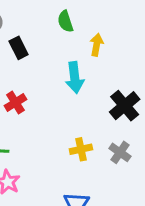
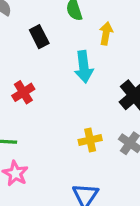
black rectangle: (19, 48) -> (39, 37), moved

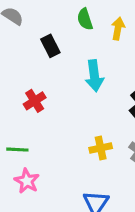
yellow arrow: (106, 33) -> (118, 29), moved

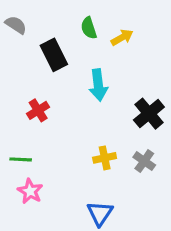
yellow arrow: (118, 29) -> (122, 37), turned 50
black rectangle: (50, 46) -> (54, 55), size x1.4

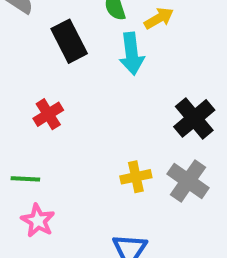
cyan arrow: (98, 85) -> (132, 54), moved
gray cross: (144, 161) -> (188, 181), size x1.4

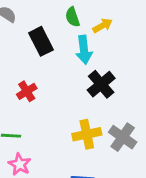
black cross: (194, 118) -> (101, 84), moved
yellow cross: (136, 177) -> (87, 134), size x1.4

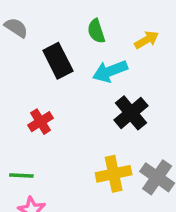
yellow arrow: (103, 26) -> (147, 40), moved
cyan arrow: (84, 50) -> (110, 71), turned 76

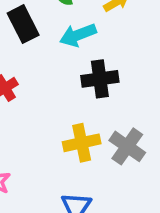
black cross: (131, 113) -> (100, 79), turned 32

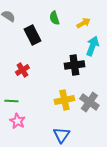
cyan arrow: (78, 35) -> (92, 46), moved, turned 132

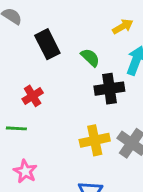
green semicircle: (54, 18) -> (90, 58), moved, turned 152
green line: (11, 101) -> (16, 128), moved

